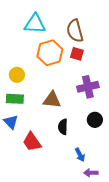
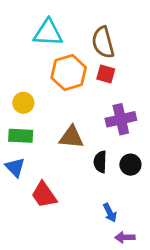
black semicircle: (63, 127) -> (100, 162), moved

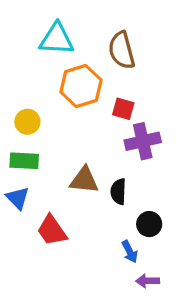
red square: (106, 74) -> (123, 109), moved
brown triangle: (71, 137) -> (84, 180), moved
black circle: (130, 165) -> (149, 224), moved

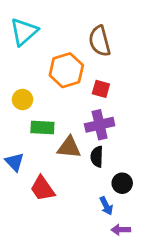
cyan triangle: (57, 39) -> (24, 32), moved, turned -44
purple cross: (143, 141) -> (100, 125), moved
green rectangle: (24, 161) -> (42, 127), moved

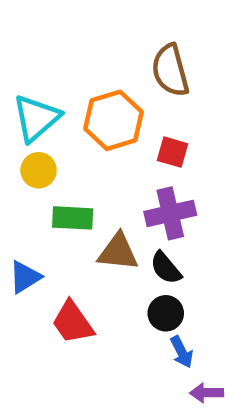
cyan triangle: (24, 32) -> (36, 118), moved
black semicircle: (97, 157) -> (166, 268), turned -42
blue triangle: (15, 162) -> (25, 277), turned 42
black circle: (122, 183) -> (166, 313), moved

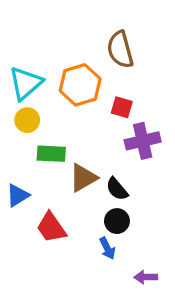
purple cross: (170, 213) -> (143, 141), moved
brown triangle: (118, 252) -> (83, 178), turned -36
blue arrow: (182, 352) -> (107, 248), moved

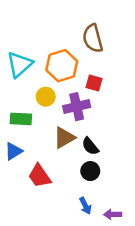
yellow circle: (27, 120) -> (46, 97), moved
purple cross: (143, 141) -> (77, 107), moved
green rectangle: (51, 154) -> (21, 119), moved
blue arrow: (107, 248) -> (85, 206), moved

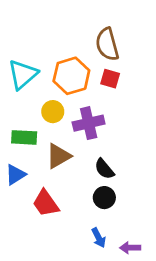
red square: (94, 83) -> (110, 79), moved
brown triangle: (64, 138) -> (58, 156), moved

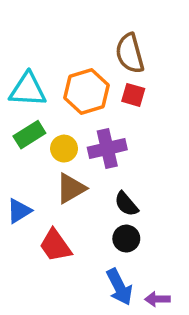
cyan triangle: (23, 74) -> (28, 90), turned 44
yellow circle: (53, 112) -> (64, 149), moved
green rectangle: (24, 137) -> (29, 135), moved, turned -35
blue arrow: (99, 238) -> (119, 287), size x1.5

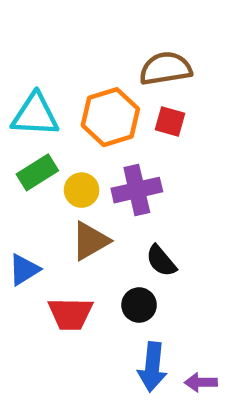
brown semicircle: (130, 53) -> (166, 68), turned 96
black circle: (126, 239) -> (139, 305), moved
red trapezoid: (55, 245) -> (70, 314), turned -54
blue arrow: (119, 287) -> (152, 367), turned 33

